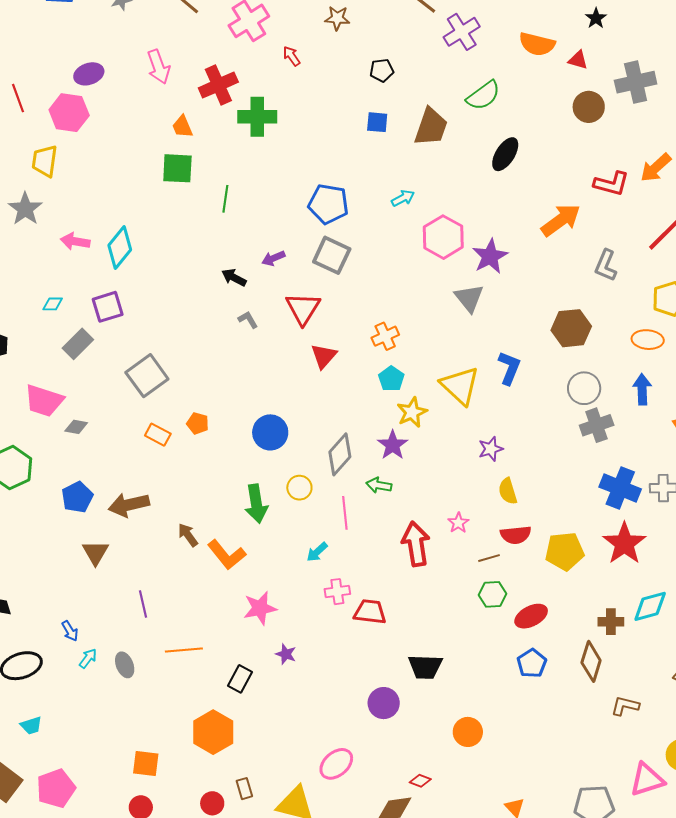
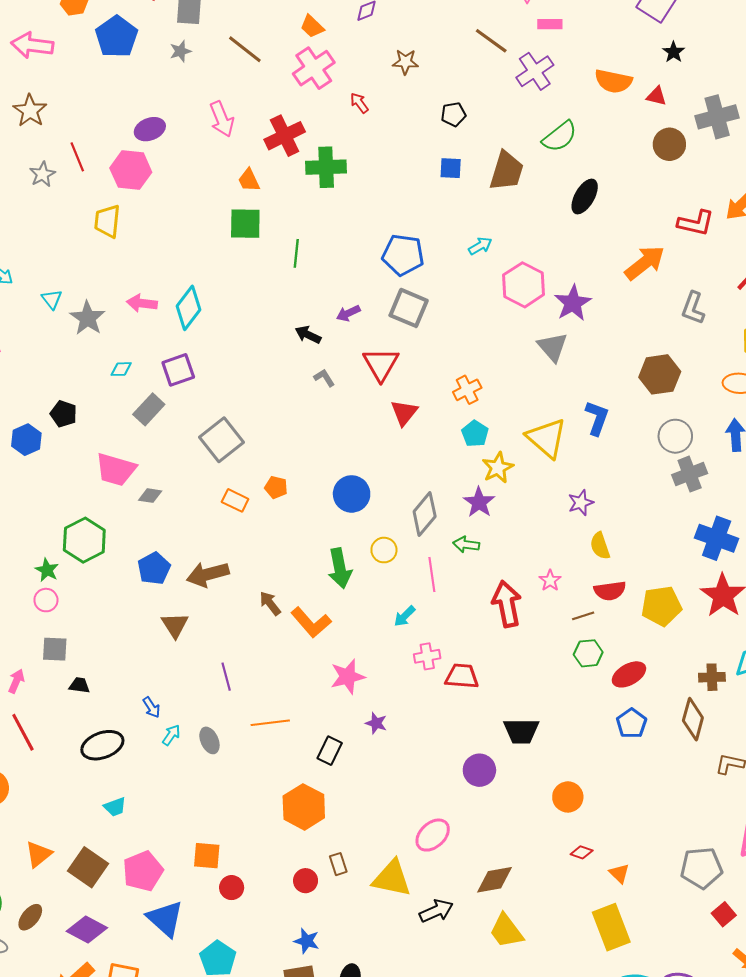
gray star: (25, 209) -> (88, 318), moved
orange square: (146, 764) -> (207, 856), moved
red diamond: (420, 781) -> (582, 852), moved

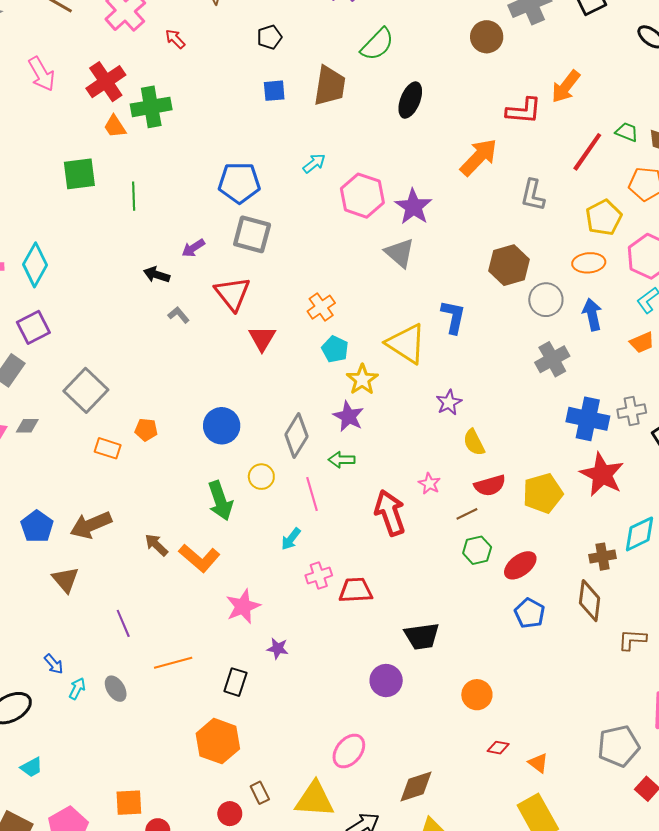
orange trapezoid: (249, 180) -> (115, 126), moved
gray circle: (675, 436) -> (546, 300), moved
gray diamond: (150, 496) -> (27, 426), moved

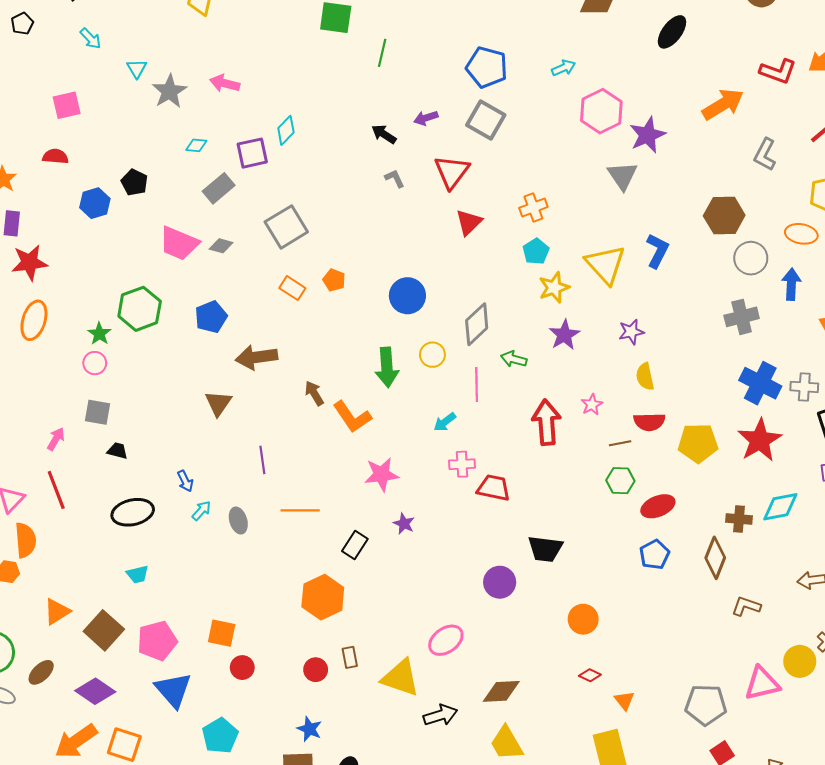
cyan diamond: (35, 265) -> (286, 130), moved, size x0.7
purple star: (348, 416) -> (564, 335), moved
blue pentagon: (37, 527) -> (211, 317), moved

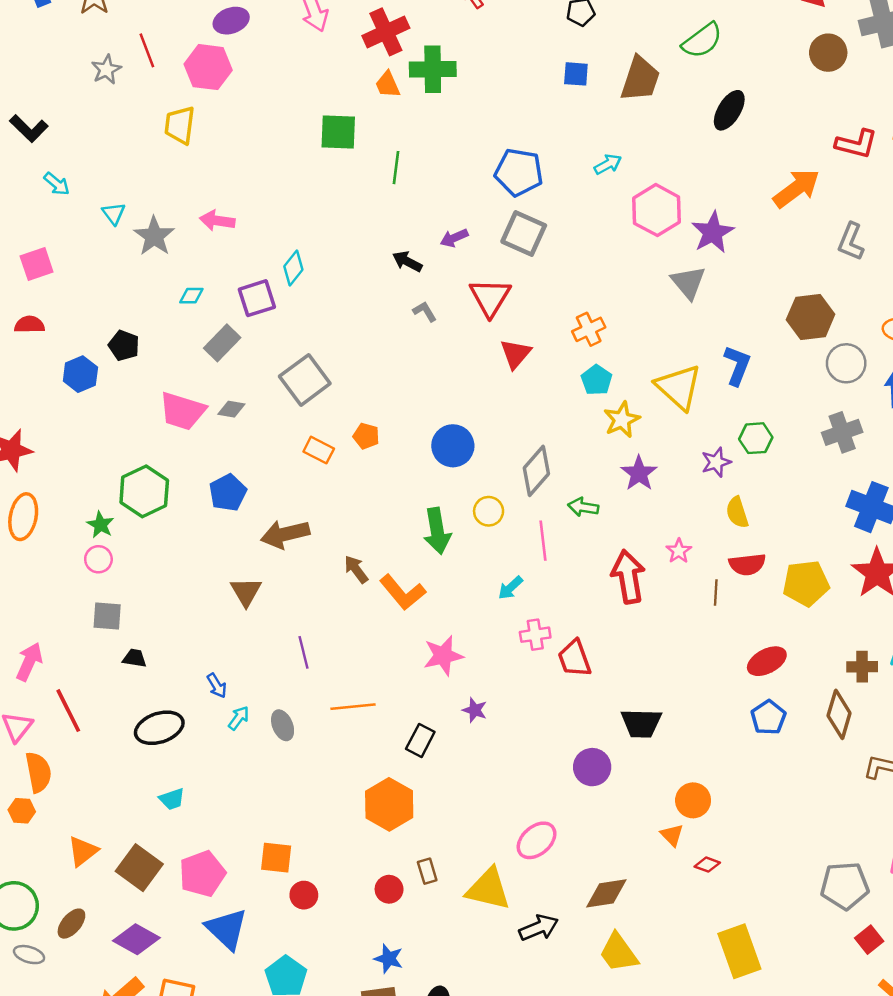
pink arrow: (56, 439) -> (29, 662), moved, size x1.4
brown line: (620, 443) -> (716, 592), turned -70
green hexagon: (620, 481) -> (756, 438), moved
red trapezoid: (494, 488) -> (575, 658), turned -116
orange triangle: (624, 700) -> (672, 835), moved

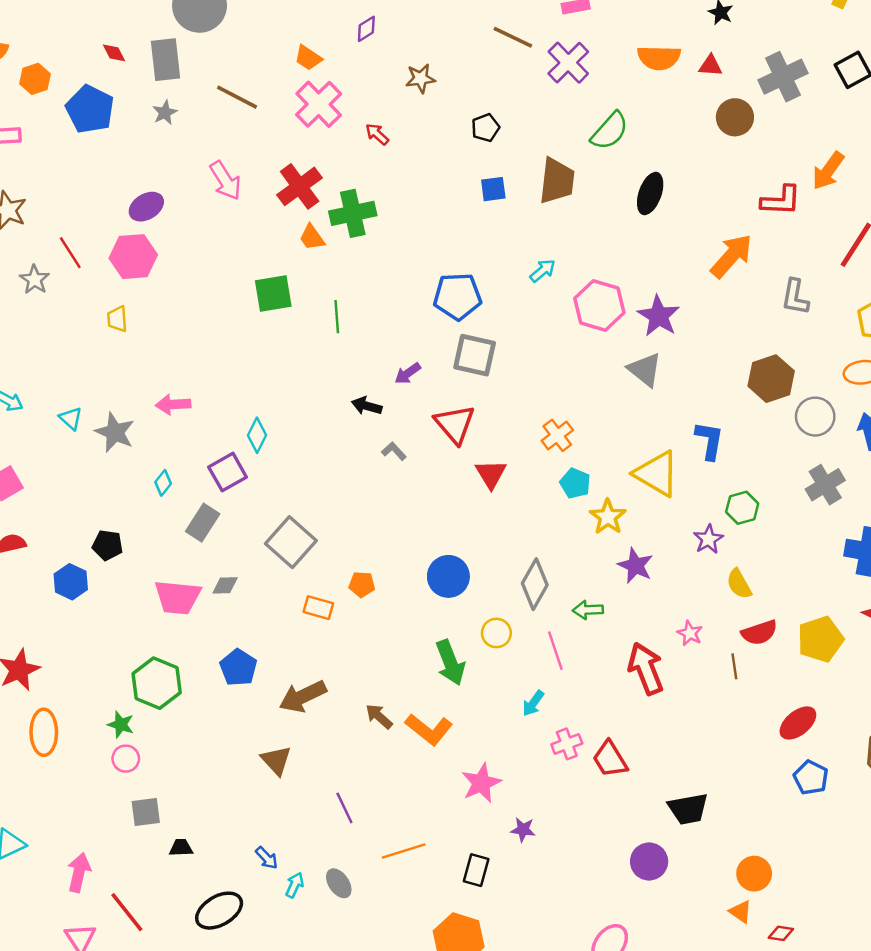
yellow trapezoid: (180, 125) -> (117, 319), size x0.7
cyan diamond: (191, 296) -> (163, 483), turned -40

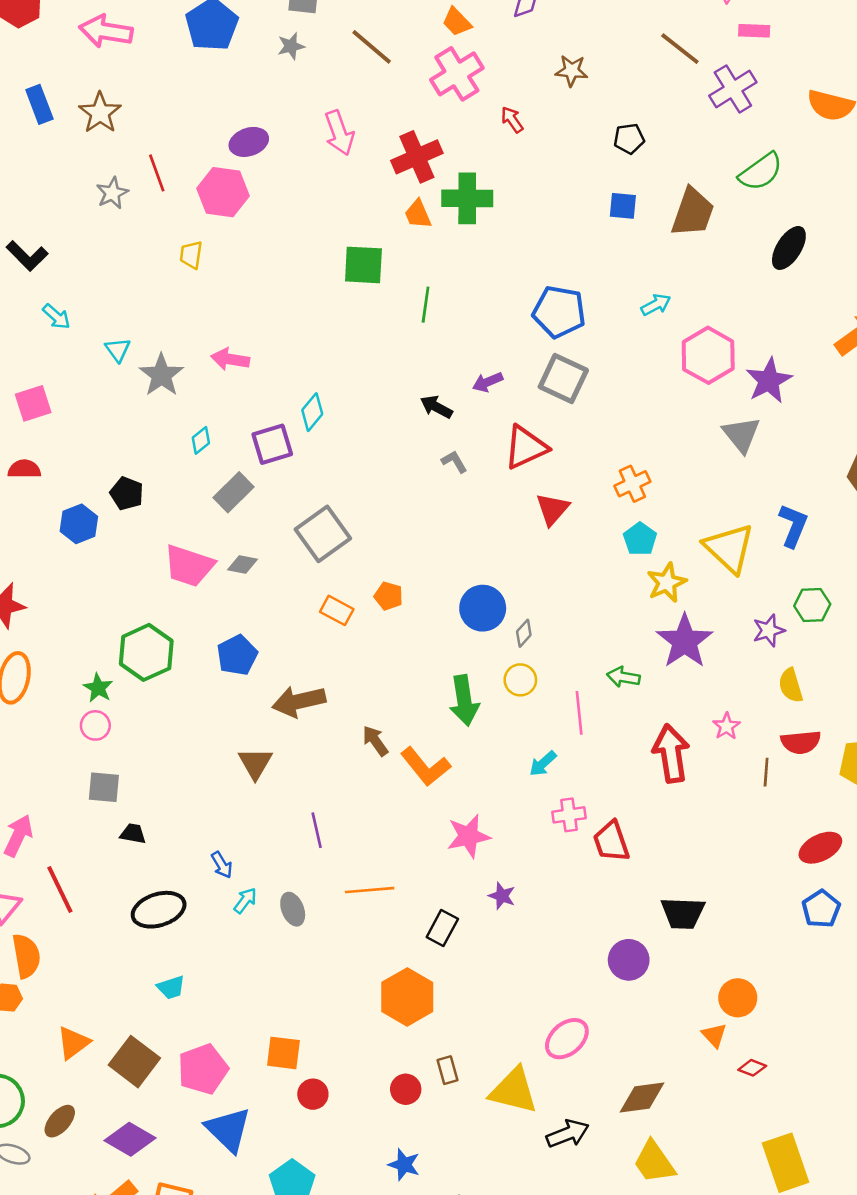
red triangle: (455, 424) -> (526, 447), turned 33
purple star: (635, 566) -> (685, 641), size x1.4
gray diamond: (535, 584) -> (524, 633), moved, size x0.5

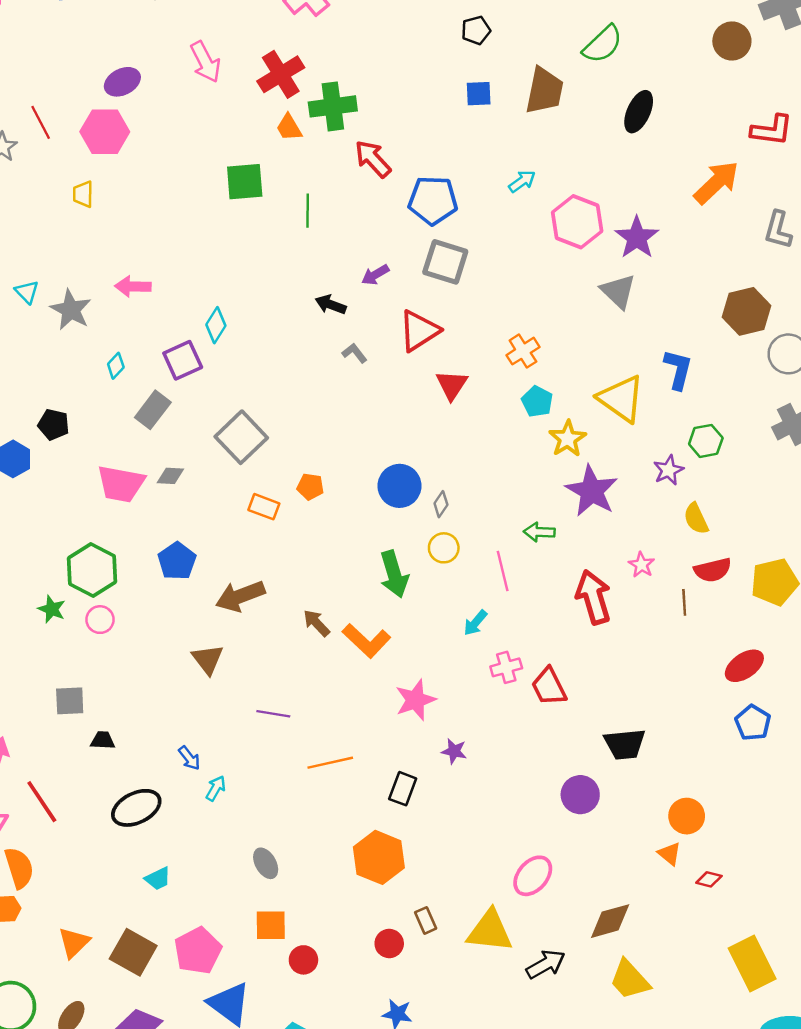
red arrow: (512, 120) -> (373, 159), moved, size x1.6
pink circle: (95, 725) -> (100, 620), moved
purple line: (317, 830) -> (273, 714), turned -60
gray ellipse: (293, 909) -> (266, 863), moved

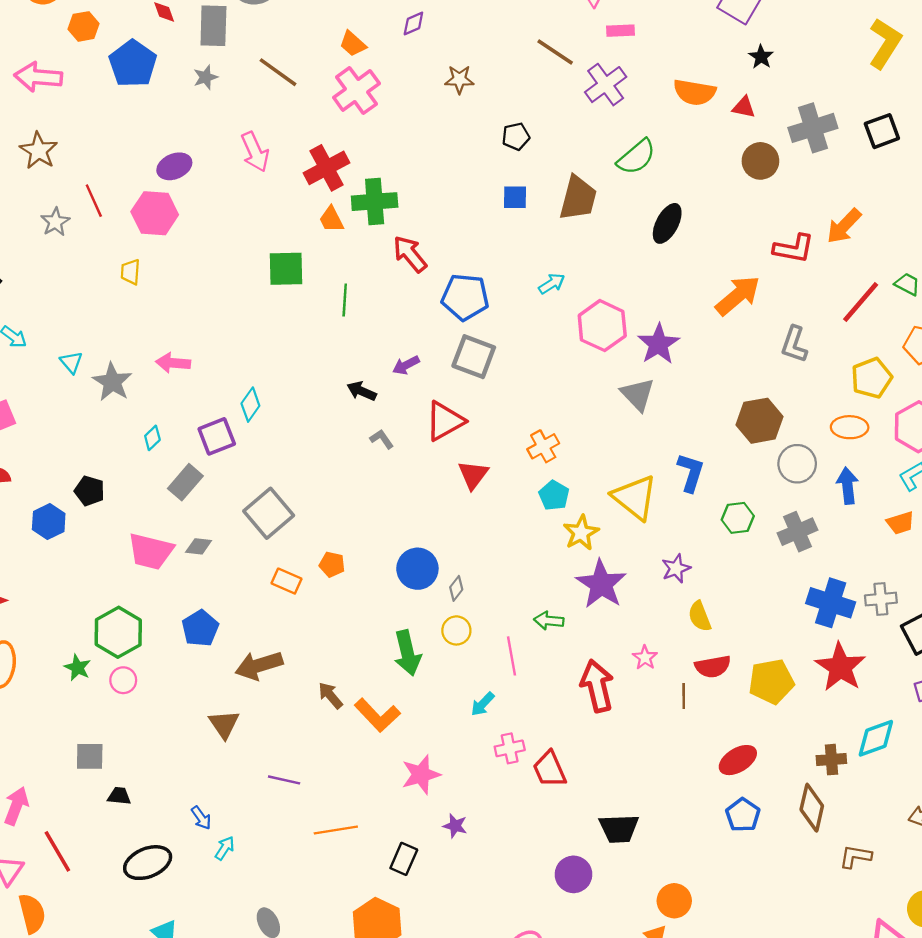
green hexagon: (706, 441) -> (738, 518), moved

